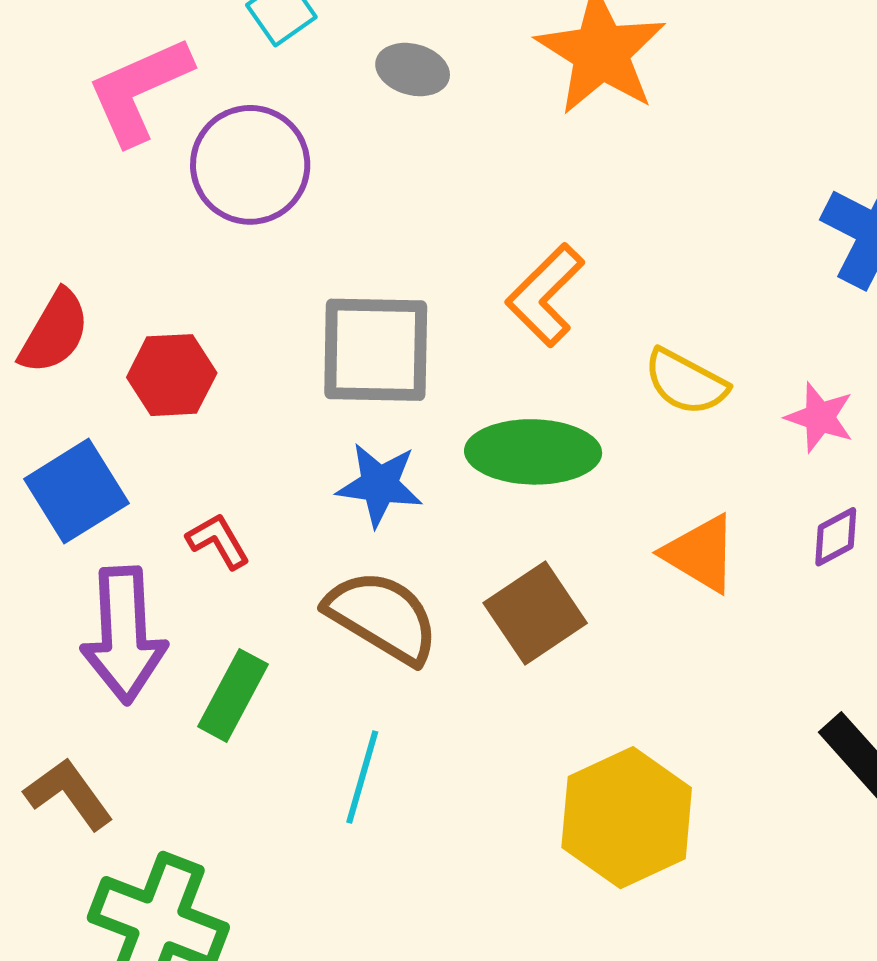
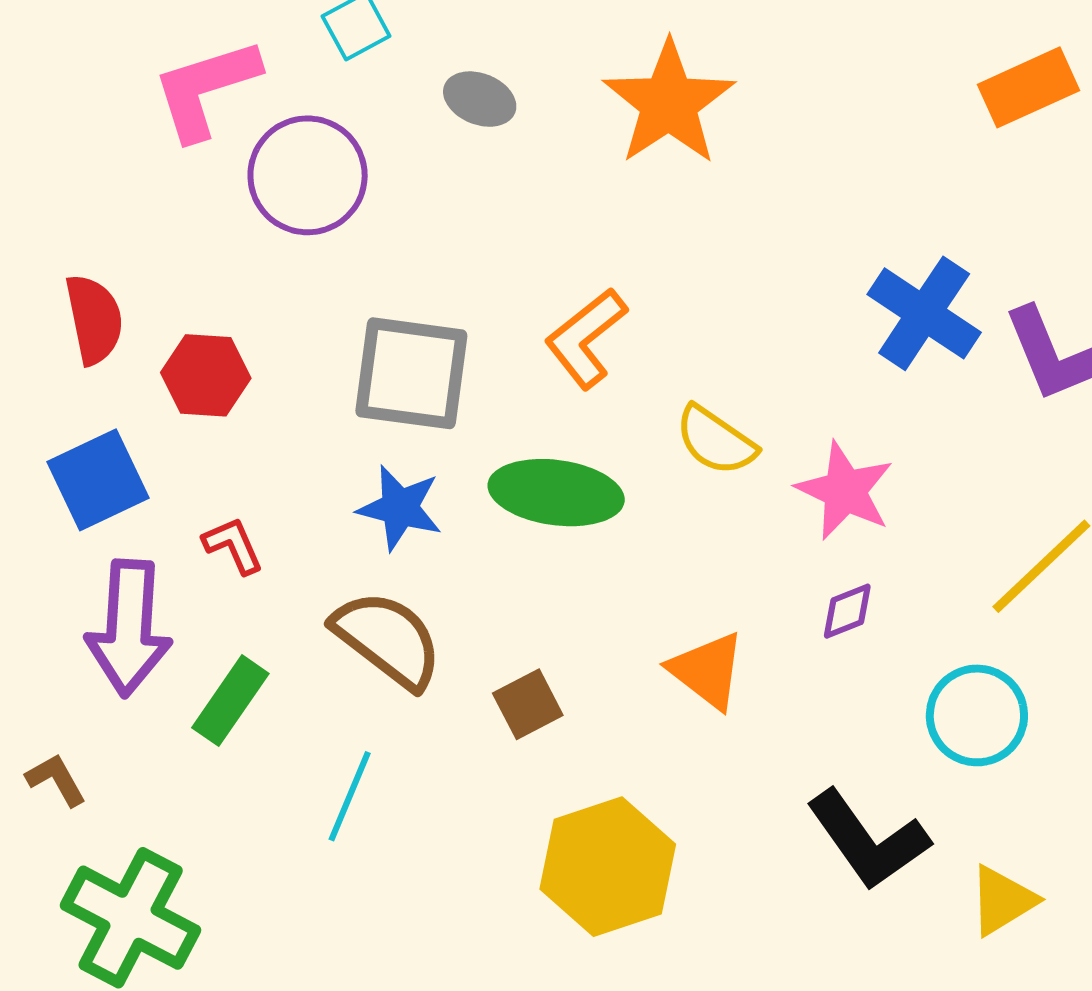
red semicircle: (54, 332) -> (94, 319), turned -48
pink star: (820, 417) -> (845, 491), size x1.4
orange triangle: (700, 554) -> (707, 670), moved
brown square: (535, 613) -> (528, 704), moved, size x0.7
brown L-shape: (69, 794) -> (56, 780), size x0.7

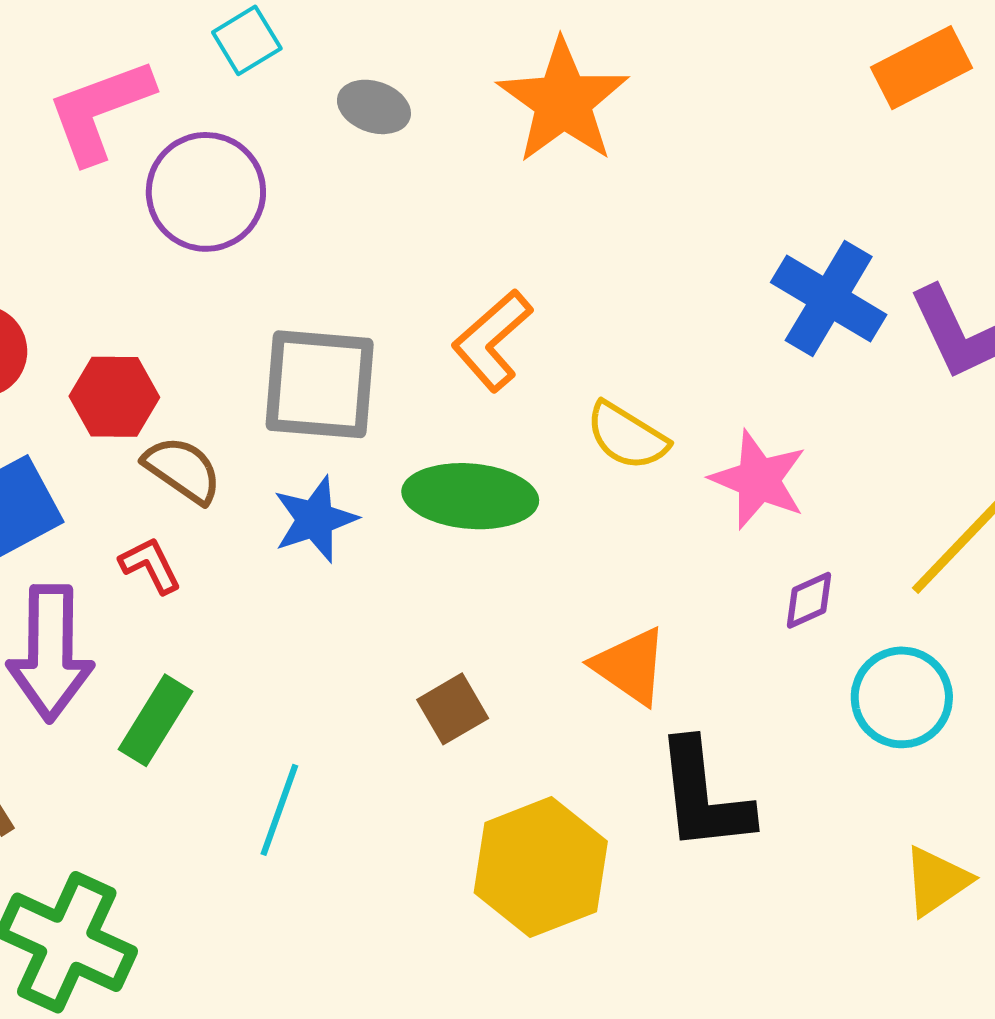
blue star: (400, 508) -> (315, 519), turned -30
purple diamond: (847, 611) -> (809, 600), moved
brown semicircle: (388, 639) -> (183, 470), moved, size x0.7
black L-shape: (868, 840) -> (704, 796), moved, turned 32

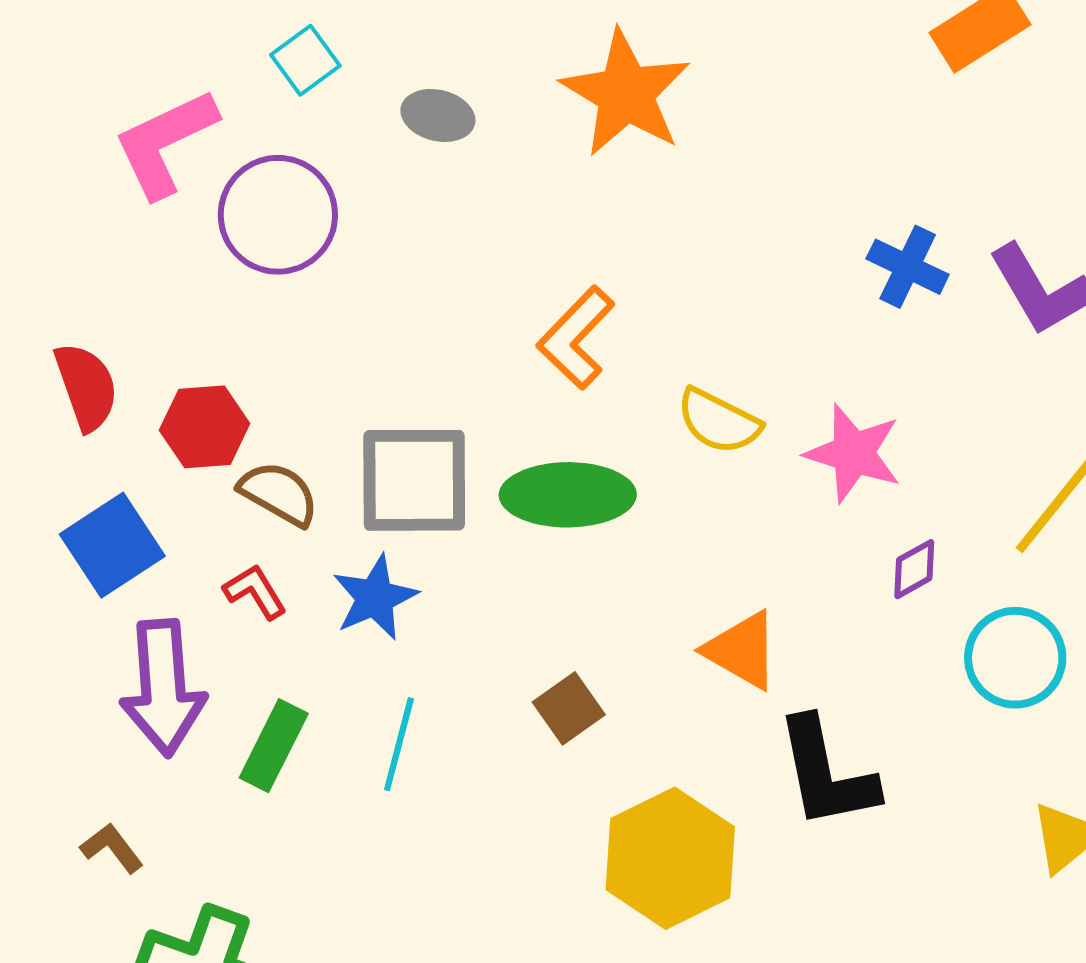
blue cross: (829, 299) -> (908, 267), size x0.7
gray square: (320, 384) -> (414, 480), moved
blue star: (315, 519) -> (375, 598), moved
cyan line: (279, 810) -> (399, 744), moved

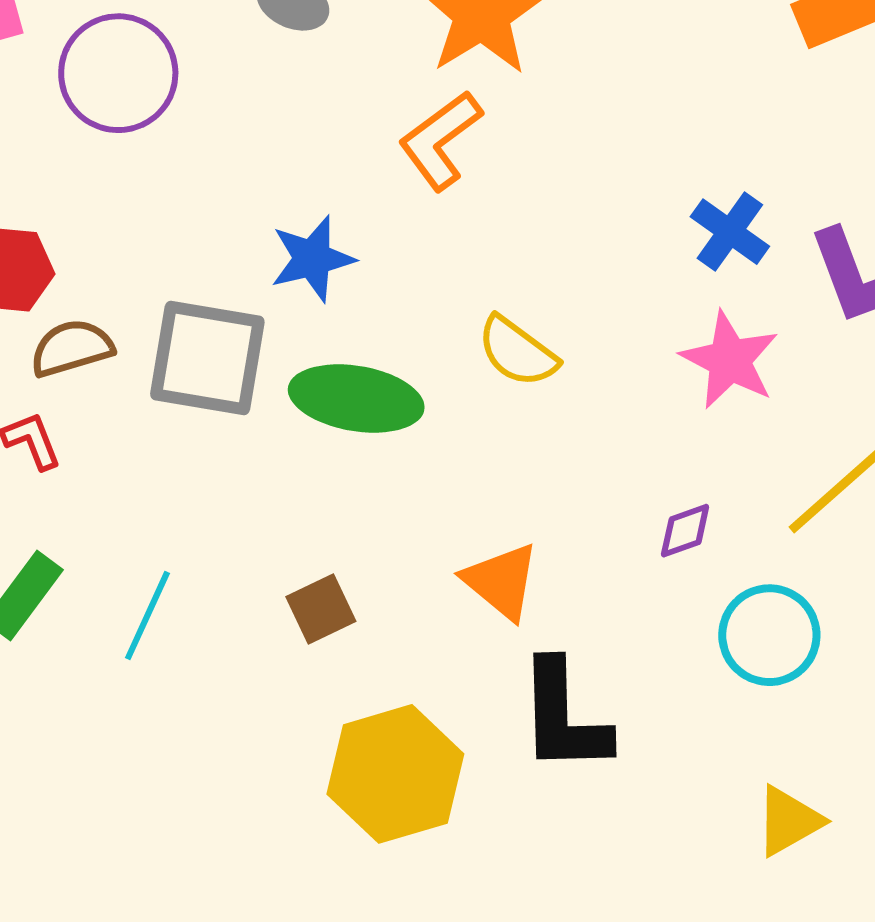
orange L-shape: (576, 338) -> (440, 140), moved
pink star: (853, 453) -> (730, 360), moved
brown semicircle: (279, 493) -> (72, 348), turned -56
blue star: (375, 598) -> (312, 259), moved

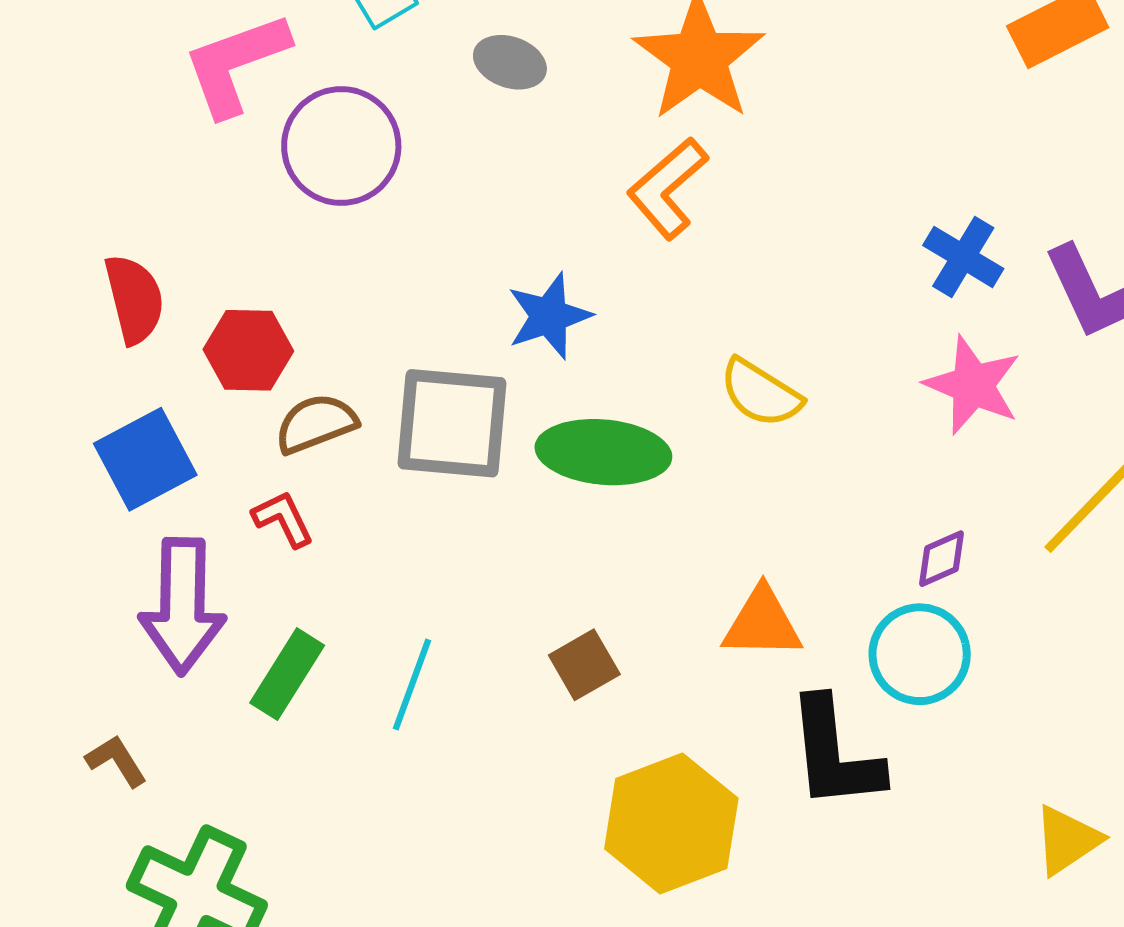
orange triangle: (501, 581) -> (762, 623), turned -34
cyan circle: (769, 635) -> (920, 654), moved

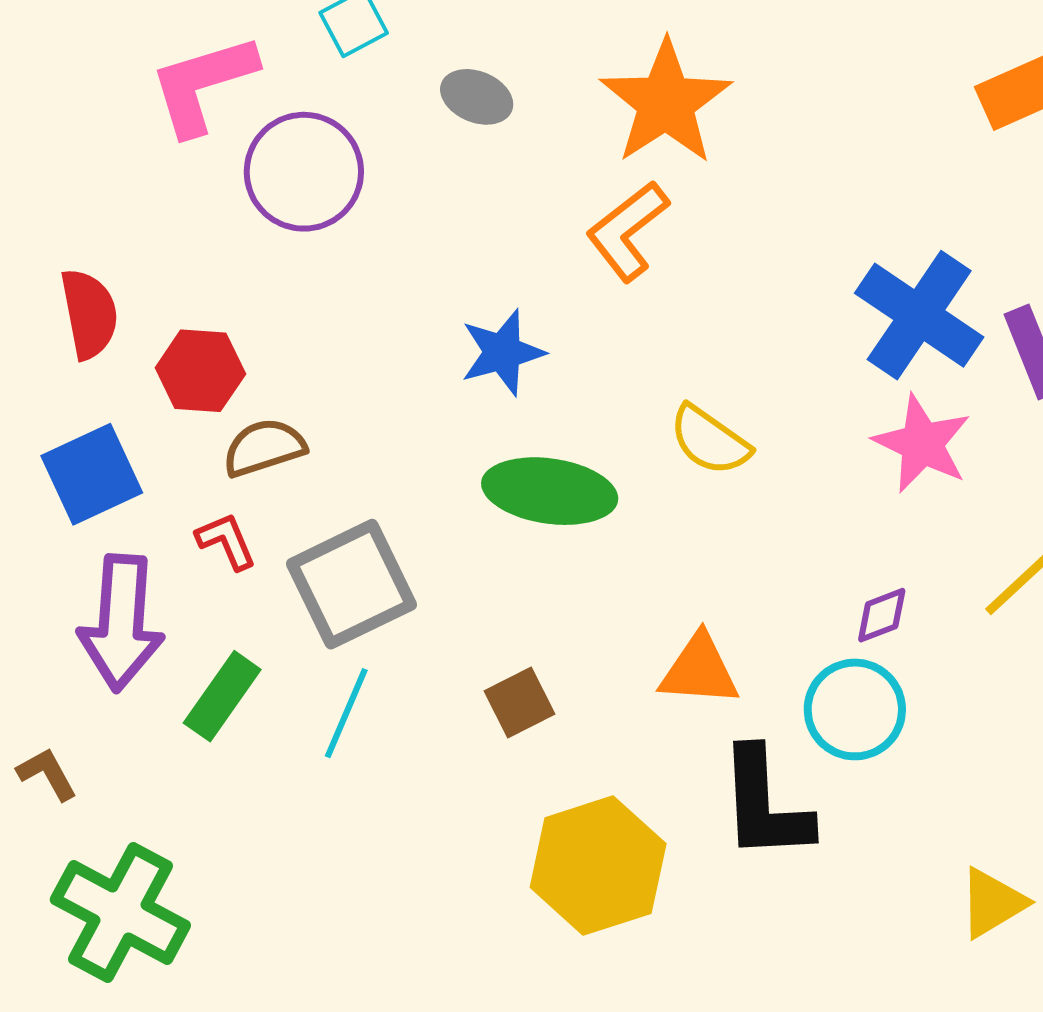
blue cross: (963, 257) -> (919, 315), size x1.6
gray square: (452, 423) -> (352, 584), moved, turned -34

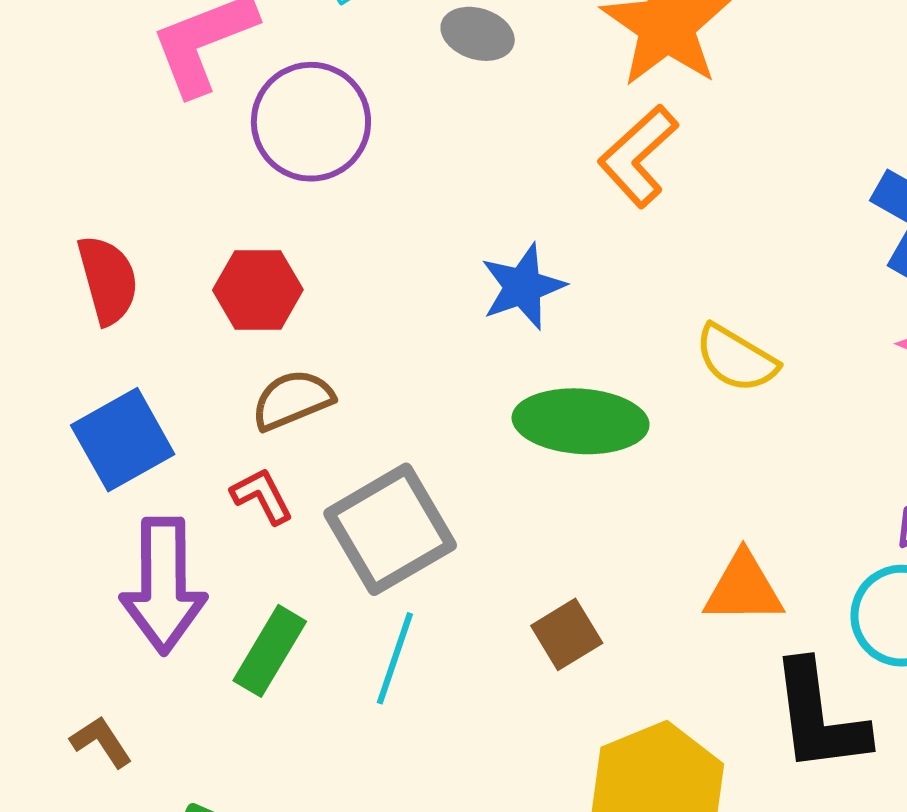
red hexagon: (200, 371) -> (258, 290), moved

